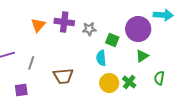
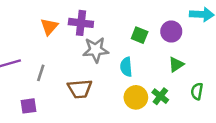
gray star: (89, 29) -> (96, 50), moved, size x1.5
purple circle: (138, 29) -> (171, 32), size x0.7
green square: (112, 40) -> (140, 35), moved

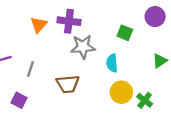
purple circle: (171, 32) -> (155, 17), moved
green cross: (160, 96) -> (145, 100), moved
purple square: (29, 106) -> (19, 100), turned 35

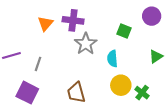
gray star: (83, 47) -> (86, 44), turned -30
brown trapezoid: (68, 84) -> (76, 93), moved, turned 80
purple square: (19, 100) -> (27, 93), size x1.5

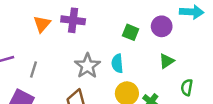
purple circle: (152, 16) -> (162, 26), moved
gray star: (86, 44) -> (87, 66), moved

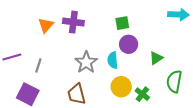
purple circle: (162, 26) -> (129, 44), moved
green square: (131, 32) -> (122, 23), moved, turned -32
green semicircle: (187, 87) -> (174, 81), size x1.5

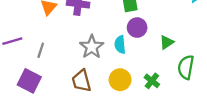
yellow circle: (121, 87) -> (120, 80), moved

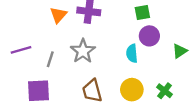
gray star: (92, 47) -> (83, 51), moved
purple square: (29, 81) -> (39, 91), turned -30

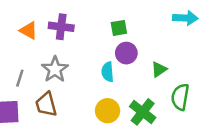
orange triangle: (58, 15) -> (29, 30), turned -42
brown trapezoid: (92, 91) -> (46, 104), moved
green cross: (165, 91) -> (143, 112), size x1.5

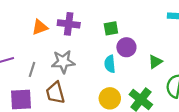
green square: (119, 28) -> (111, 28), moved
orange triangle: (29, 30) -> (40, 27), turned -49
gray star: (55, 69) -> (63, 62), turned 30

